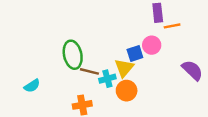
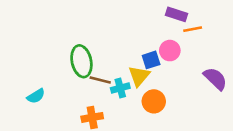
purple rectangle: (158, 13) -> (177, 14), turned -66
orange circle: (127, 91) -> (154, 101), moved

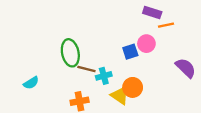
yellow triangle: (139, 76) -> (120, 96), moved, turned -36

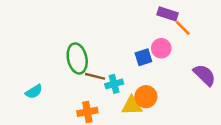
orange line: (166, 25) -> (183, 28), turned 56
yellow triangle: (120, 96) -> (132, 106), turned -36

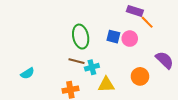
blue square: (143, 57) -> (113, 37), moved, turned 32
green ellipse: (77, 58) -> (81, 37), moved
orange circle: (146, 97) -> (140, 76), moved

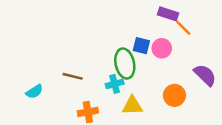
green ellipse: (81, 37) -> (125, 64), moved
brown line: (77, 61) -> (73, 76), moved

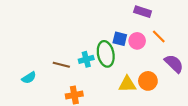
orange line: (183, 28) -> (159, 37), moved
cyan cross: (115, 84) -> (86, 59), moved
yellow triangle: (132, 106) -> (127, 84), moved

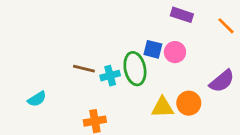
orange line: (159, 37) -> (226, 26), moved
purple semicircle: (174, 64) -> (222, 81), turned 96
brown line: (61, 65) -> (84, 69), moved

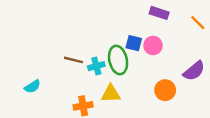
yellow triangle: (163, 107) -> (111, 94), moved

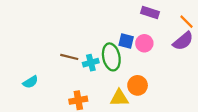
purple semicircle: (194, 71) -> (183, 41), moved
orange circle: (165, 90) -> (138, 85), moved
yellow triangle: (111, 94) -> (119, 98), moved

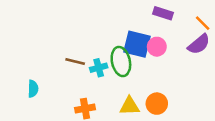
blue square: (126, 41) -> (137, 44), size x1.6
cyan semicircle: (30, 82) -> (33, 89), turned -56
orange circle: (138, 85) -> (157, 104), moved

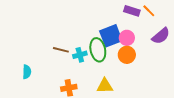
orange line: (203, 23) -> (149, 11), moved
blue square: (137, 44) -> (111, 36), turned -35
orange circle: (157, 104) -> (127, 55), moved

